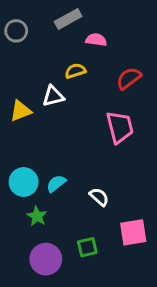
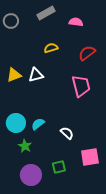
pink semicircle: (96, 40) -> (76, 22), moved
white triangle: (53, 96) -> (36, 75), moved

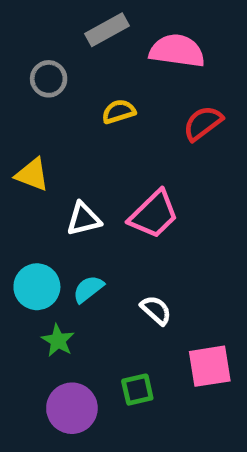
gray circle: (11, 21) -> (49, 79), moved
pink semicircle: (76, 22) -> (177, 51), size x1.6
yellow triangle: (14, 75) -> (32, 175), turned 42
white triangle: (36, 75) -> (84, 219), moved
pink trapezoid: (81, 86) -> (154, 214), moved, turned 60

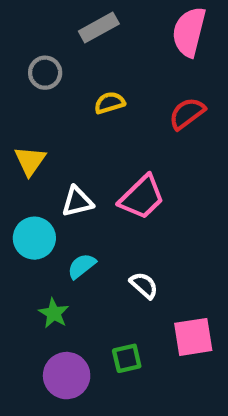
pink semicircle: (177, 51) -> (189, 32), moved, turned -84
yellow triangle: (32, 175) -> (30, 161), turned 44
cyan circle: (37, 287) -> (34, 238), moved

